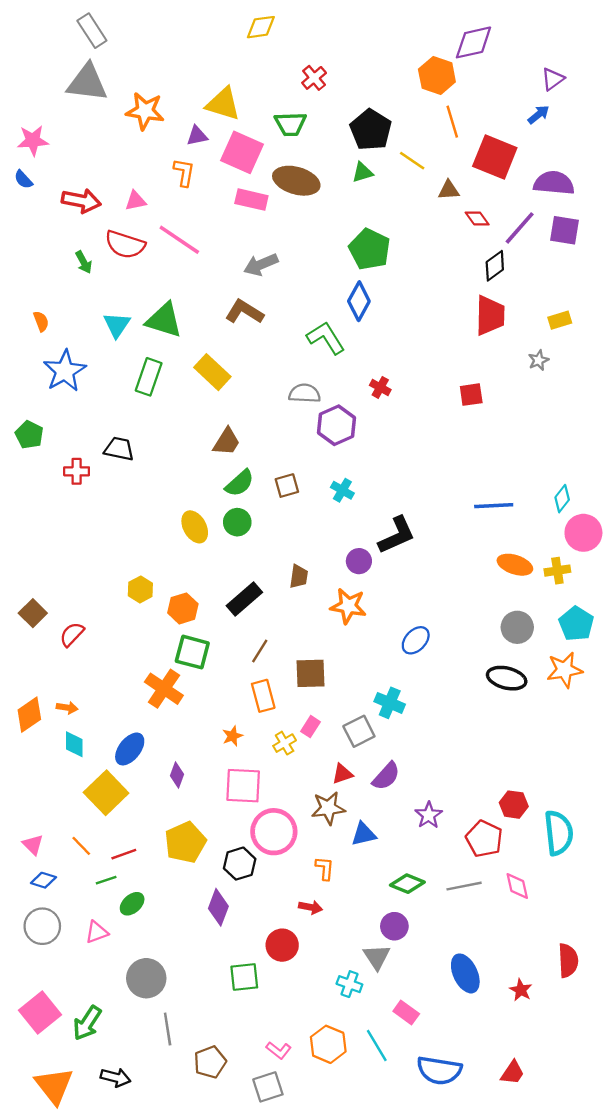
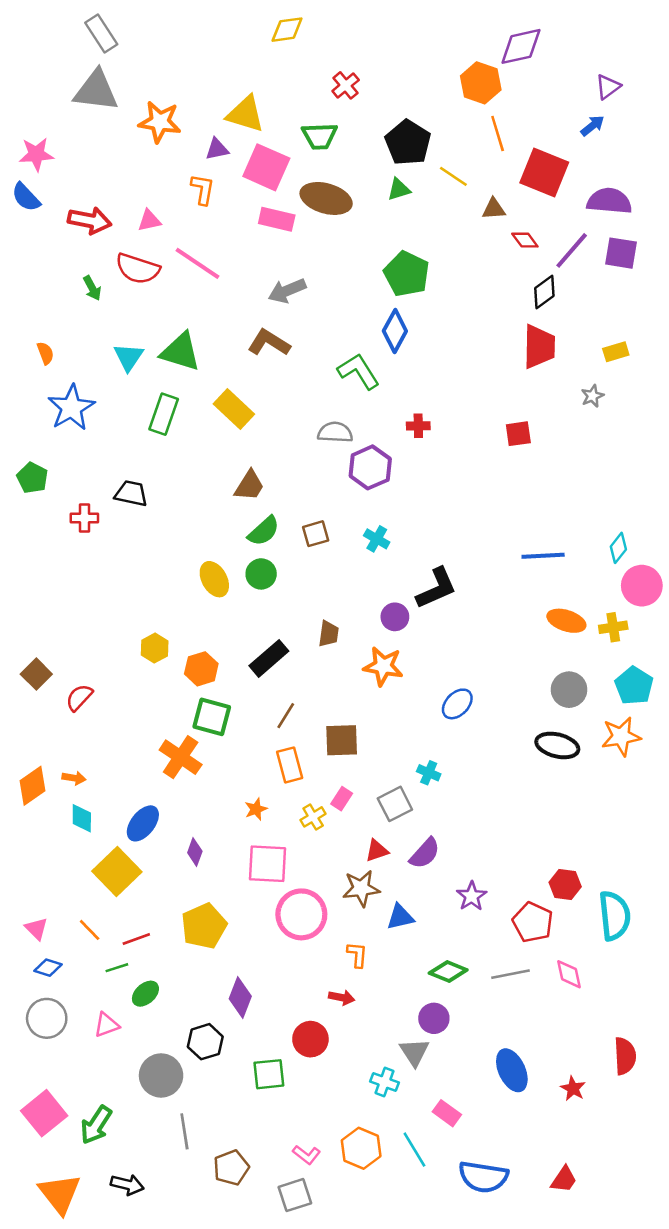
blue semicircle: (23, 180) -> (26, 197), size x1.4
red cross: (380, 387) -> (418, 426), turned -30
cyan cross: (390, 703) -> (429, 773), size x0.7
black hexagon: (240, 864) -> (205, 1042), moved

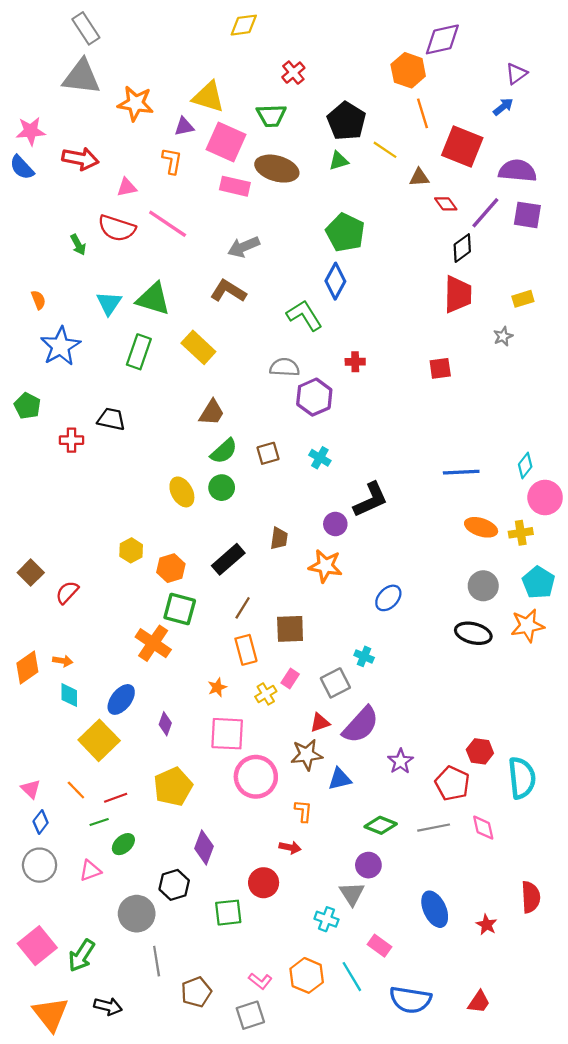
red arrow: (90, 221) -> (80, 159), moved
purple semicircle: (425, 853) -> (361, 725), size x1.4
blue diamond: (48, 968) -> (41, 822), turned -70

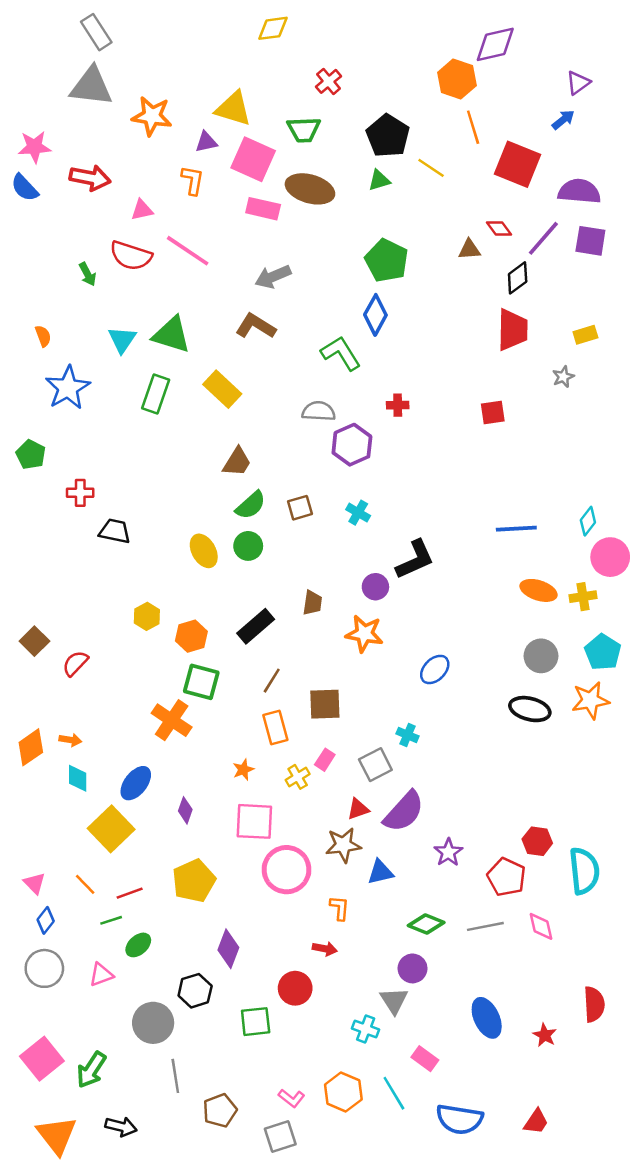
brown triangle: (419, 177) -> (469, 249), moved
black trapezoid: (111, 419) -> (115, 531), moved

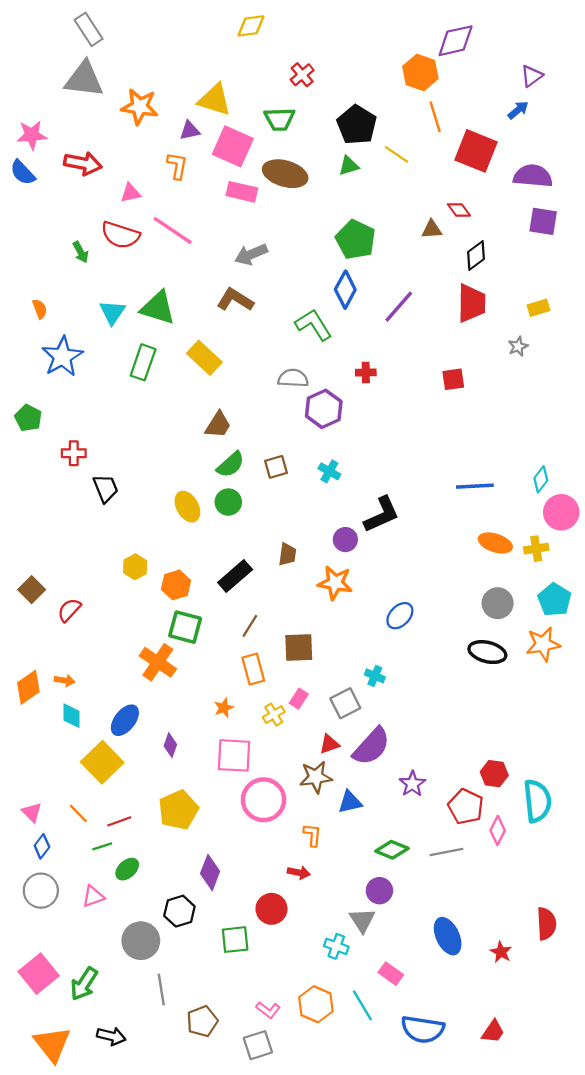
purple line: (543, 238) -> (399, 307), moved
black trapezoid: (115, 531) -> (106, 488), turned 56
pink diamond: (541, 926) -> (498, 830), moved, turned 40

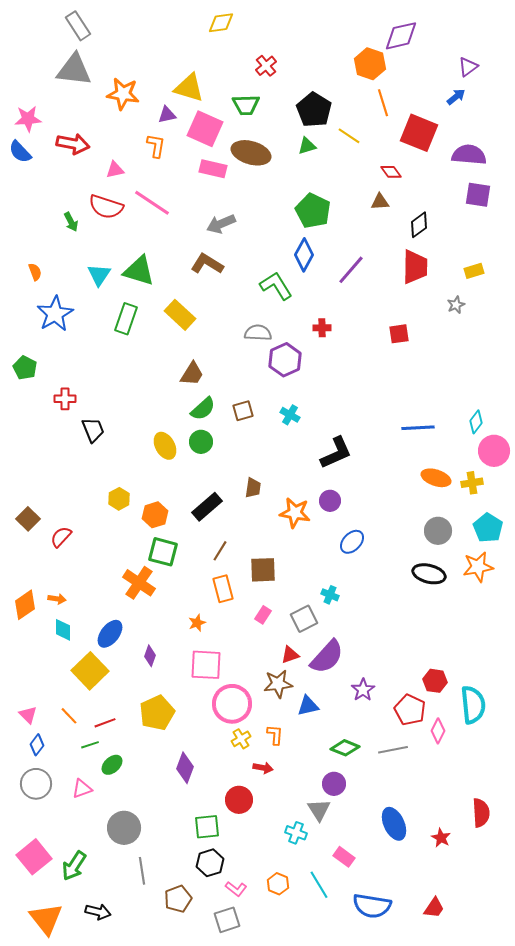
red diamond: (459, 210) -> (391, 172), moved
purple circle: (345, 540) -> (330, 501), moved
yellow cross: (274, 715) -> (241, 739), moved
black hexagon: (179, 911) -> (210, 863), moved
orange hexagon: (316, 1004) -> (278, 884), size x0.7

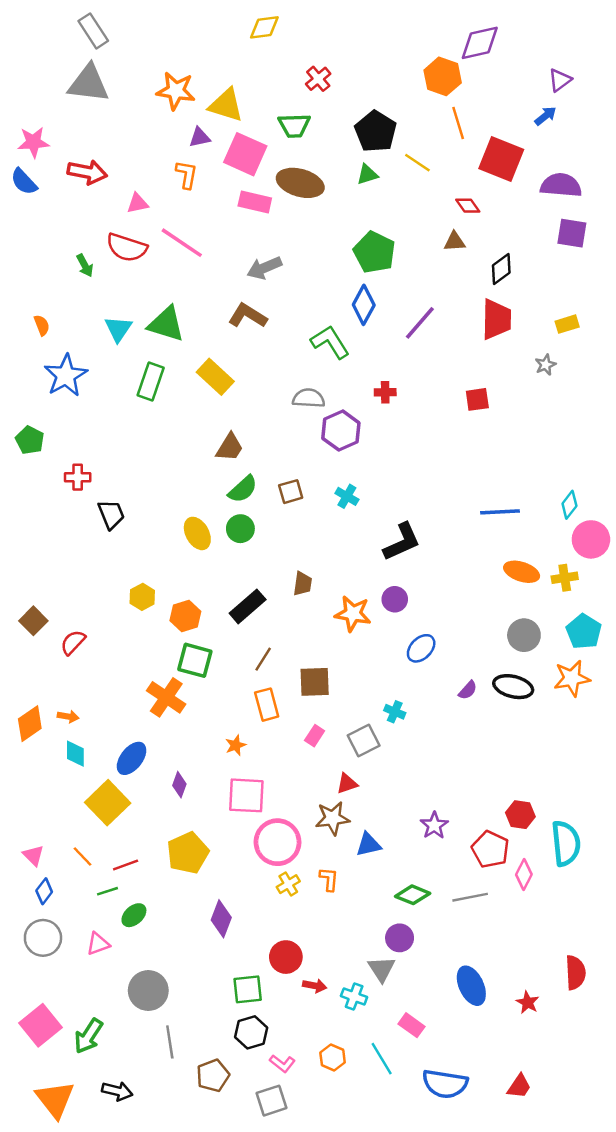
orange star: (123, 94) -> (176, 91), moved
purple semicircle: (327, 657) -> (468, 690), moved, size x0.5
red arrow: (263, 768) -> (315, 986), moved

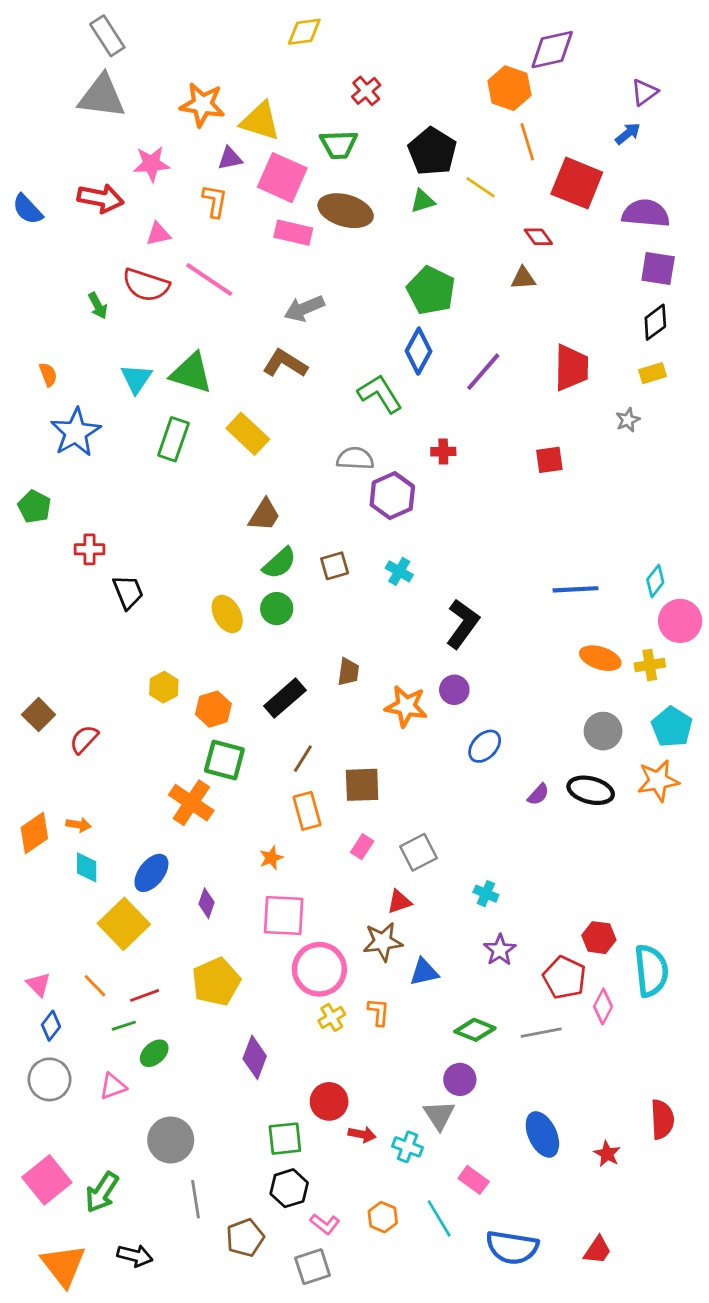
pink star: (33, 142) -> (151, 164), moved
black diamond: (501, 269) -> (655, 322), moved
black L-shape: (402, 542) -> (463, 624), turned -30
cyan cross: (395, 712) -> (486, 894), moved

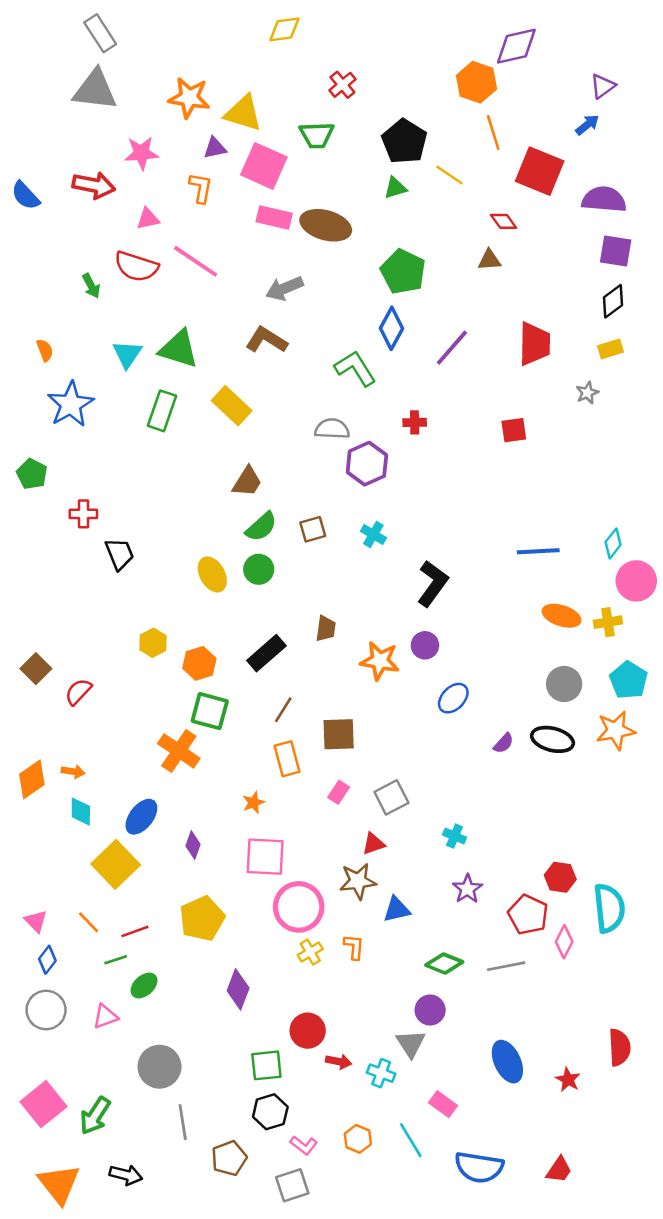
brown ellipse: (346, 211) -> (326, 225), moved

